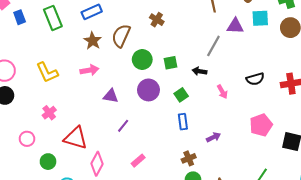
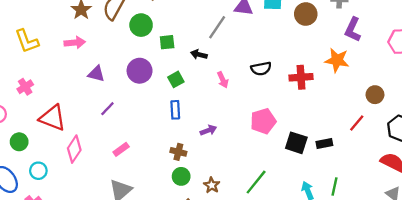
green circle: (142, 59) -> (141, 25), moved
brown cross: (189, 158) -> (178, 152), turned 32

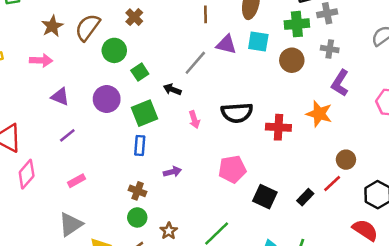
green square: (167, 42) -> (140, 72), turned -35
black semicircle: (261, 69) -> (237, 113), size x1.4
green square: (176, 79) -> (144, 113), size x1.5
brown circle: (375, 95) -> (346, 160), moved
black rectangle: (324, 143) -> (305, 197), moved, turned -42

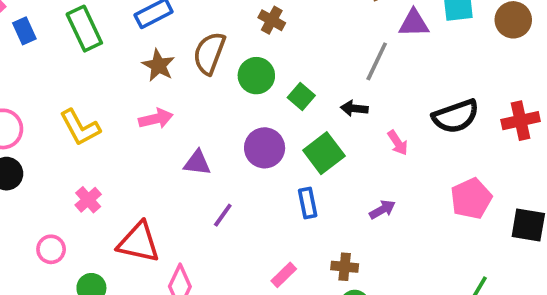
blue rectangle: (140, 146) -> (308, 203), moved
purple arrow: (172, 172) -> (382, 210), moved
pink rectangle: (77, 181) -> (284, 275), moved

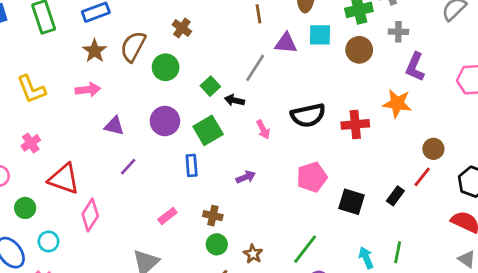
green square: (301, 96) -> (210, 86), moved

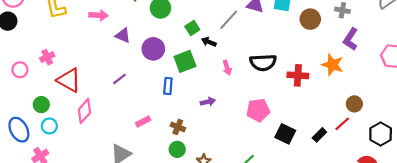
purple triangle: (114, 126) -> (123, 35), moved
pink cross: (31, 143) -> (47, 57), moved
green circle: (25, 208) -> (41, 105), moved

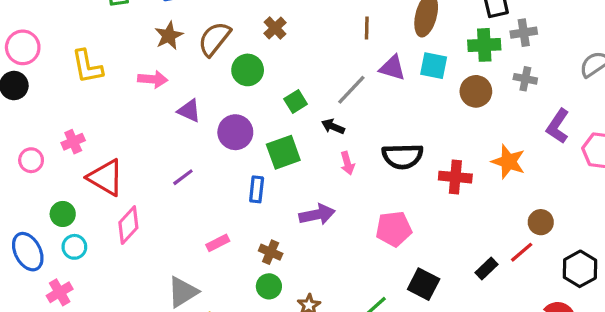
purple L-shape: (351, 39) -> (558, 126), moved
black arrow: (209, 42) -> (333, 127), moved
purple arrow: (208, 102) -> (317, 215), size x1.5
black square: (285, 134) -> (424, 284), moved

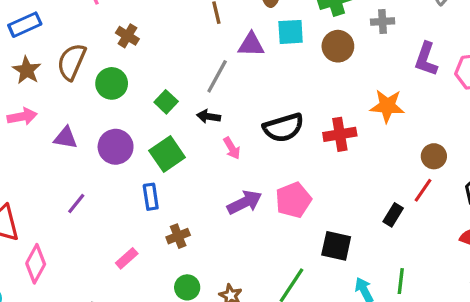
purple arrow: (317, 215) -> (245, 202), moved
brown cross: (271, 252) -> (178, 236), moved, turned -30

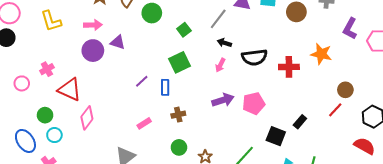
black arrow: (209, 117) -> (224, 43), moved
purple circle: (116, 147) -> (93, 51), moved
pink arrow: (232, 148) -> (220, 65), turned 48
purple line: (76, 204) -> (142, 81), moved
black rectangle: (393, 215) -> (300, 122), moved

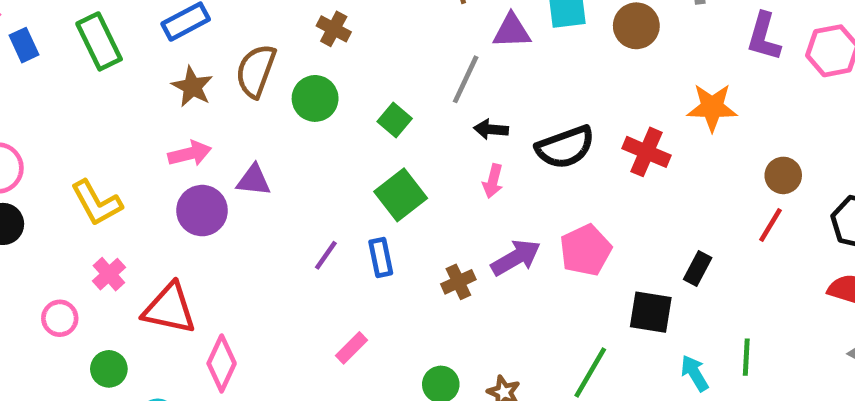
yellow L-shape: (51, 21) -> (96, 203), moved
red cross: (289, 67) -> (646, 152), turned 36
green circle: (45, 115) -> (109, 369), moved
brown cross: (178, 115) -> (458, 282), moved

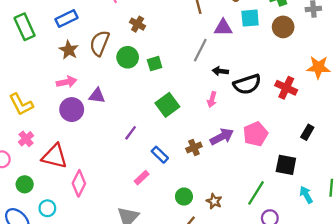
green square: (395, 120) -> (155, 64), moved, turned 32
black arrow: (491, 129) -> (220, 71), moved
blue rectangle: (381, 257) -> (160, 155), moved, turned -36
black rectangle: (698, 269) -> (307, 132), moved

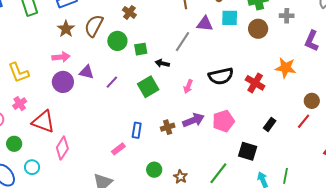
black arrow: (220, 71) -> (162, 63), moved
purple line: (131, 133) -> (112, 82), moved
blue rectangle: (160, 155) -> (137, 130), turned 49

